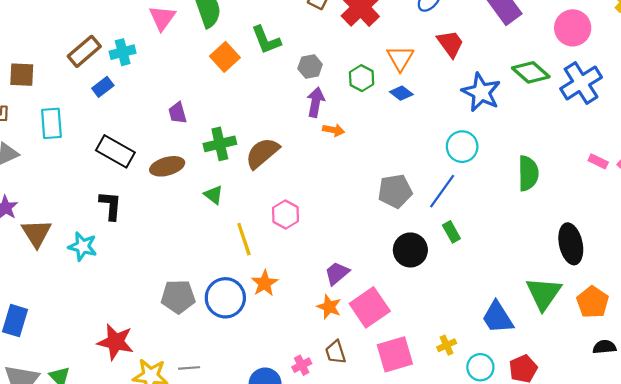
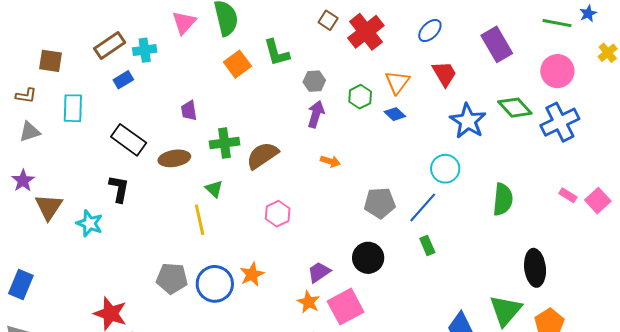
orange arrow: (334, 130) -> (330, 161), moved
yellow line: (244, 239) -> (200, 220), moved
black circle: (410, 250) -> (368, 258), moved

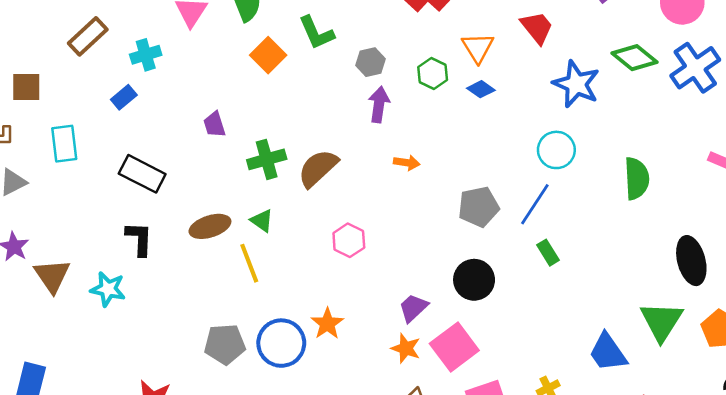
brown rectangle: (110, 46) -> (88, 36), moved
brown ellipse: (174, 158) -> (210, 226), moved

